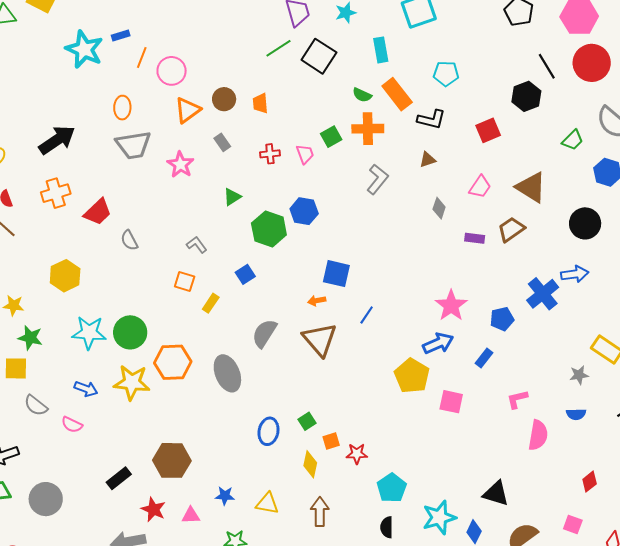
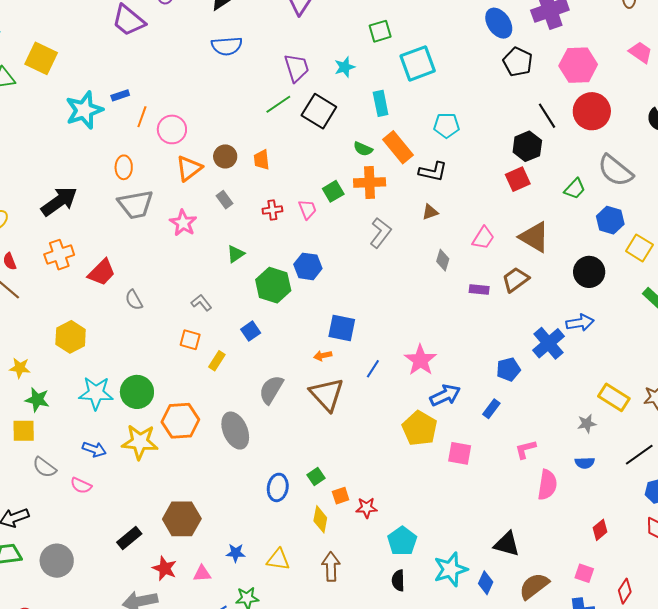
cyan star: (84, 49) -> (84, 110), turned 30
red square: (488, 130) -> (518, 179), moved
pink star: (451, 306) -> (420, 360), moved

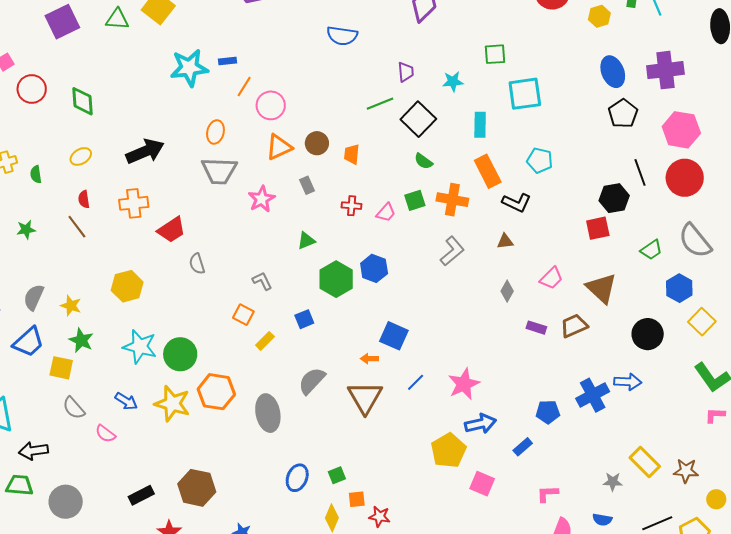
purple trapezoid: (297, 68) -> (406, 72), size x0.7
green semicircle: (363, 149) -> (423, 161), moved
pink trapezoid: (307, 209) -> (386, 213), turned 50

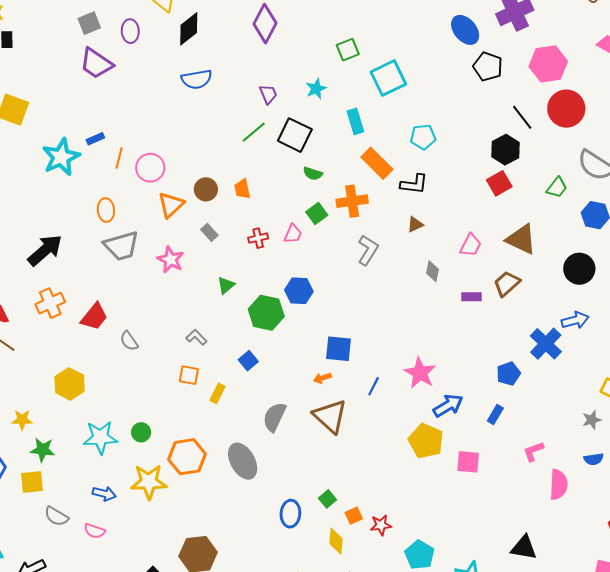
green circle: (180, 354) -> (141, 432), size x0.6

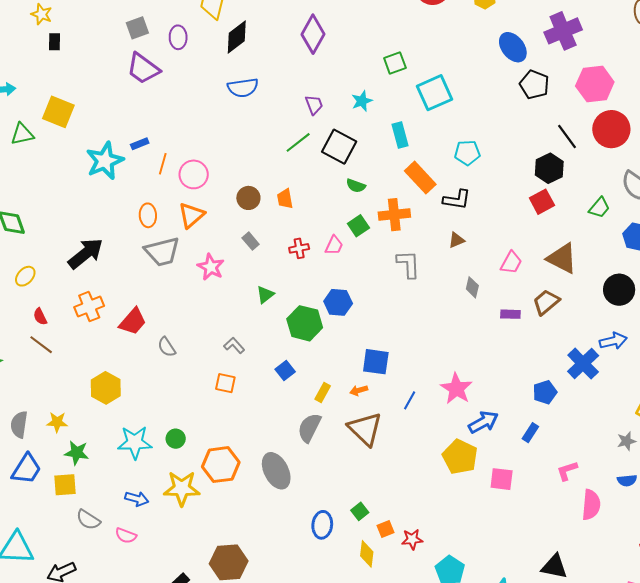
orange triangle: (171, 205) -> (191, 215), moved
gray L-shape: (368, 250) -> (408, 264), turned -36
yellow rectangle: (217, 393) -> (323, 392), moved

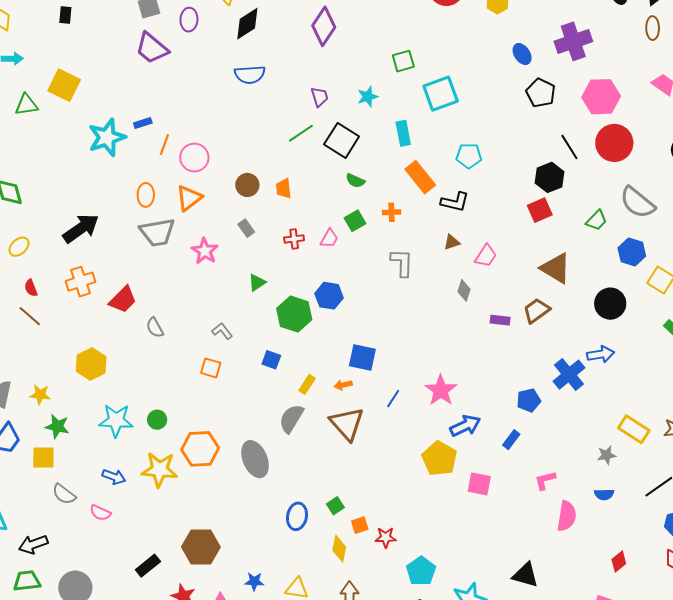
blue ellipse: (513, 47) -> (522, 54), size x0.7
orange cross: (394, 215) -> (392, 212), size x0.6
pink trapezoid: (511, 263) -> (486, 256), moved
blue square: (285, 371) -> (271, 360), turned -36

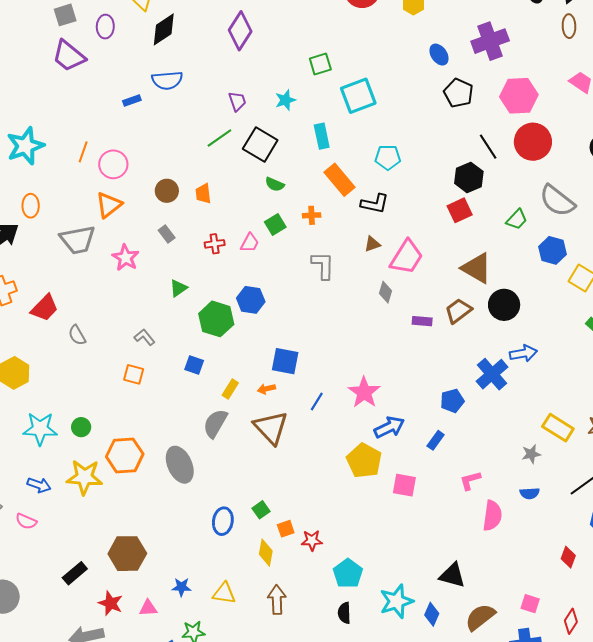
blue rectangle: (143, 123) -> (132, 100), moved
orange ellipse: (146, 195) -> (31, 206), moved
pink trapezoid: (486, 256) -> (407, 257), size x1.5
black circle: (610, 304) -> (504, 305), moved
red diamond: (619, 562) -> (568, 557), moved, turned -30

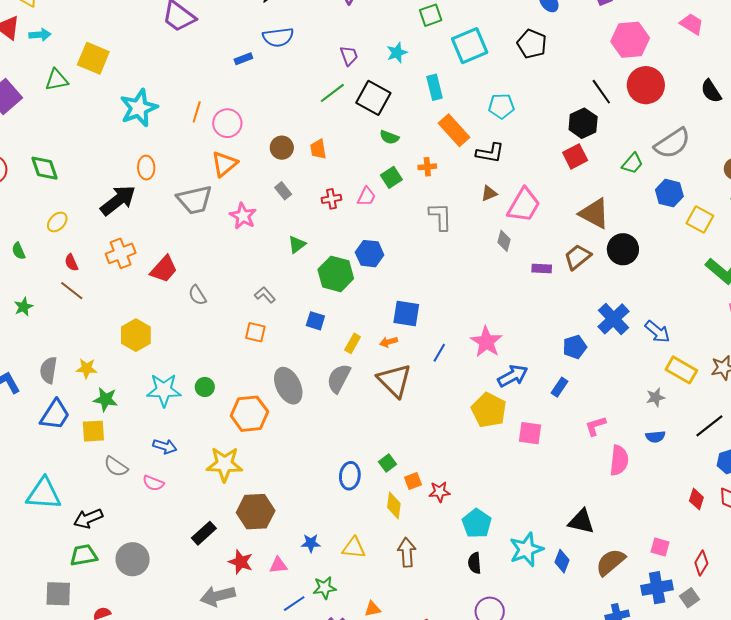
black pentagon: (458, 93) -> (532, 44), moved
gray semicircle: (557, 201) -> (672, 143), turned -69
blue arrow: (523, 353) -> (657, 332), moved, turned 52
gray ellipse: (180, 465) -> (288, 386), moved
yellow star: (84, 477) -> (224, 464), moved

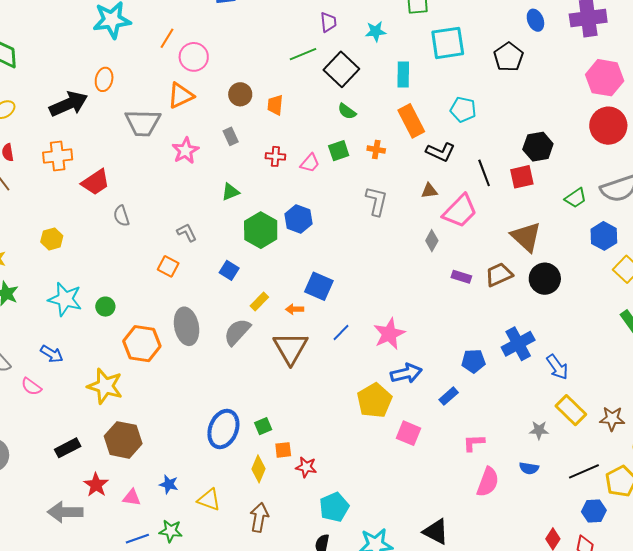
black line: (601, 92) -> (484, 173), moved
yellow hexagon: (136, 335) -> (52, 239), size x0.7
blue ellipse: (350, 476) -> (223, 429), size x1.4

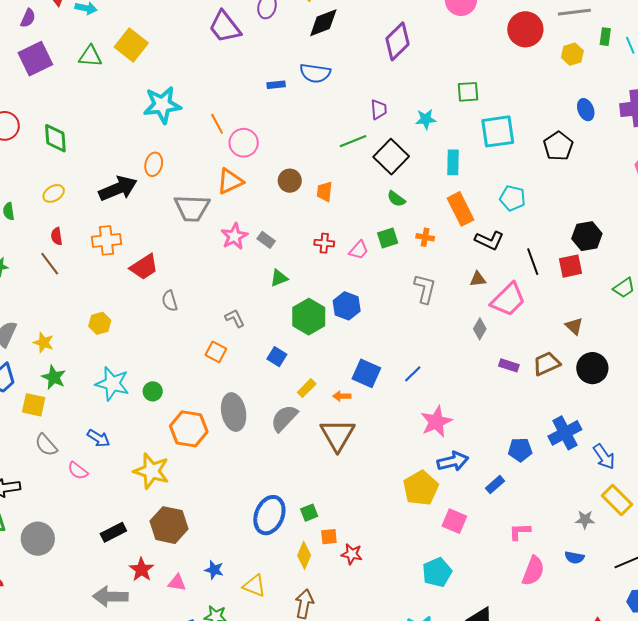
orange line: (167, 38) -> (217, 124), turned -60
gray rectangle: (231, 136) -> (266, 240), moved, turned -30
brown triangle: (526, 237) -> (574, 326), size x0.6
blue line: (341, 332) -> (413, 374), moved
cyan pentagon: (334, 507) -> (437, 572), moved

